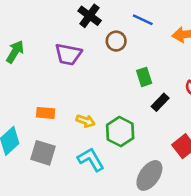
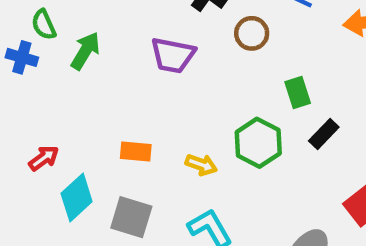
green hexagon: (120, 132) -> (258, 143), moved

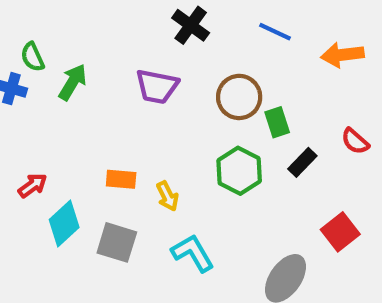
brown circle: (252, 33) -> (239, 97), moved, size x1.4
yellow arrow: (201, 165) -> (167, 196), moved, turned 44

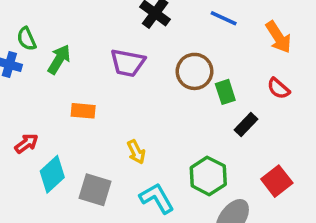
orange arrow: (342, 55) -> (278, 37), turned -116
red semicircle: (355, 141) -> (278, 89), moved
green hexagon: (239, 171) -> (208, 176), moved
orange rectangle: (121, 179) -> (83, 111), moved

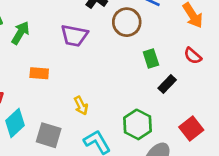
brown circle: (194, 71) -> (127, 22), moved

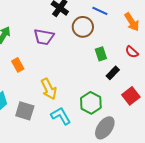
orange rectangle: (39, 73) -> (18, 65), turned 56
yellow arrow: (81, 106) -> (49, 89), size x1.5
red square: (191, 128) -> (131, 96), moved

